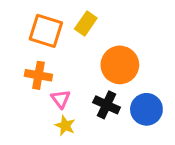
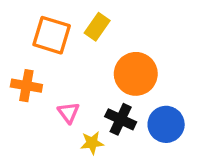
orange cross: (38, 75) -> (26, 86), moved
yellow star: (65, 126) -> (92, 143), moved, turned -30

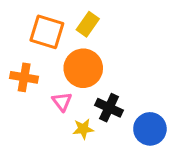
orange circle: (136, 74) -> (83, 68), moved
blue circle: (166, 124) -> (150, 129), moved

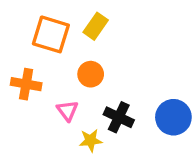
orange circle: (83, 68) -> (91, 74), size x0.6
blue circle: (150, 129) -> (173, 117), moved

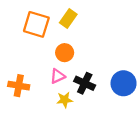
orange cross: (26, 84) -> (19, 86), moved
pink triangle: (67, 111) -> (58, 76), moved, turned 42

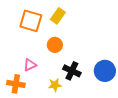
pink triangle: (58, 76) -> (30, 65), moved
orange cross: (19, 86) -> (16, 84), moved

